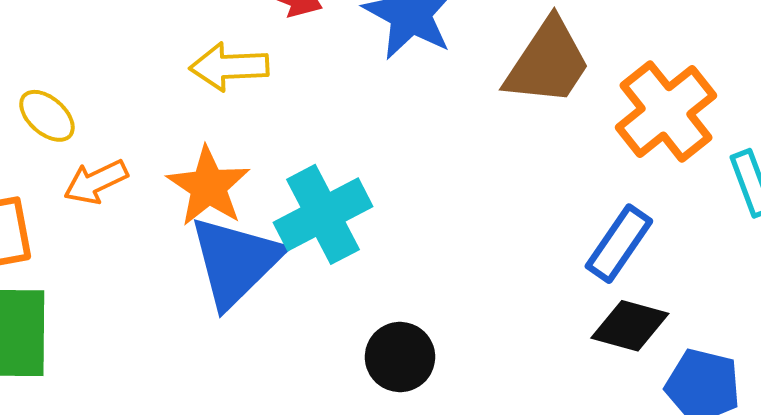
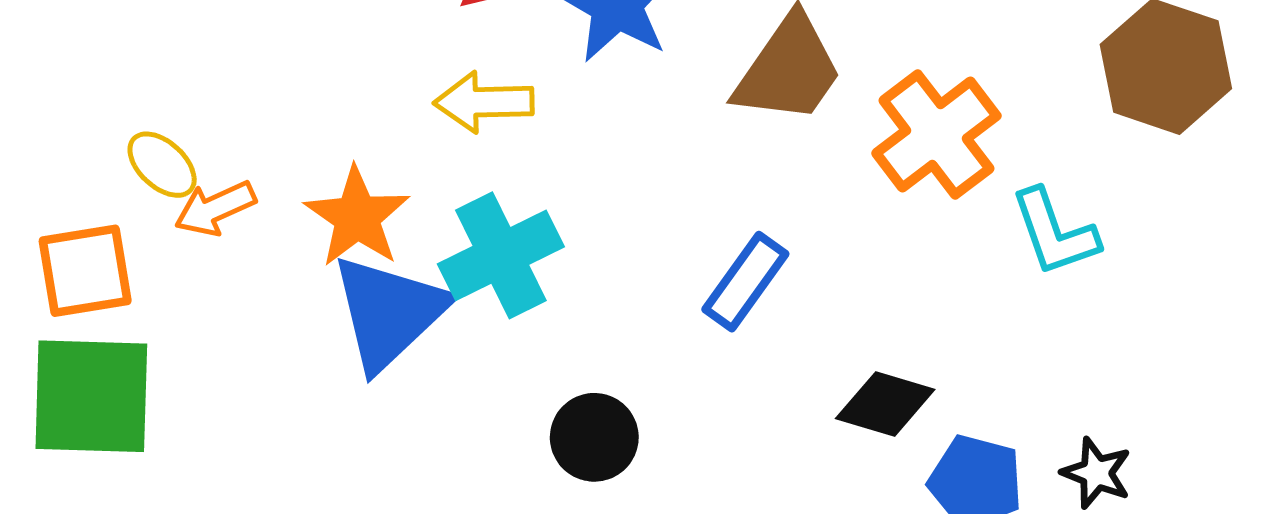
yellow arrow: (229, 67) -> (484, 102), moved
yellow ellipse: (47, 116) -> (162, 165), moved
blue rectangle: (619, 244) -> (745, 282), moved

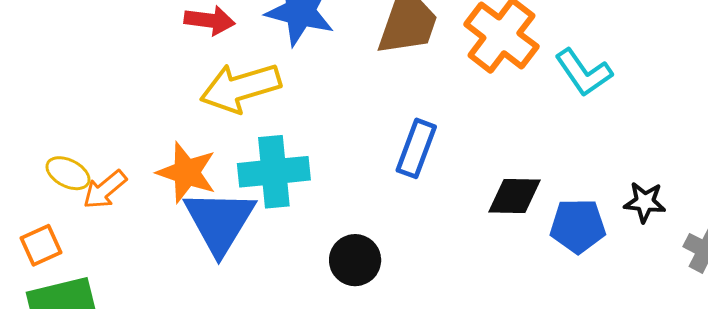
yellow arrow: (484, 102) -> (240, 88), size x1.4
cyan cross: (501, 255) -> (274, 172), turned 36
orange square: (85, 271) -> (41, 245), size x0.7

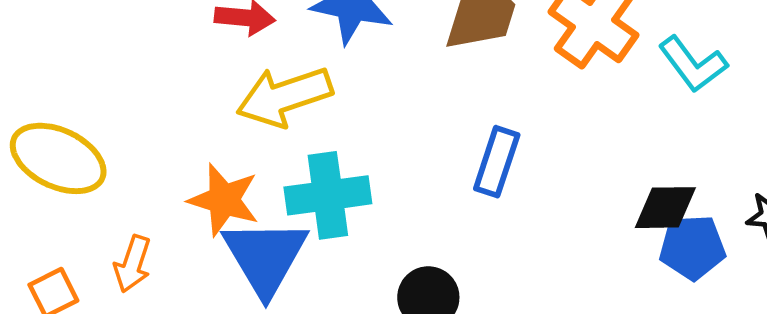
yellow ellipse: (68, 173) -> (58, 158), moved, size x1.8
orange arrow: (105, 190) -> (133, 264), moved, turned -30
black diamond: (514, 196) -> (665, 208), moved

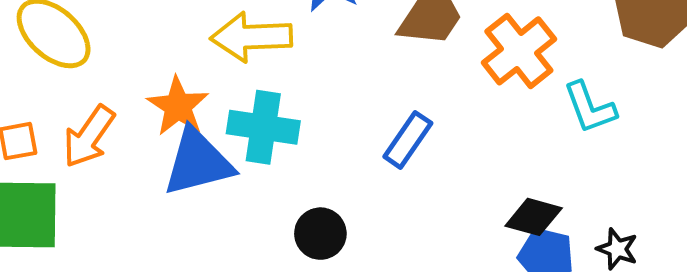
blue triangle: (265, 257) -> (198, 162), turned 30
orange arrow: (133, 264) -> (89, 136), size x1.4

